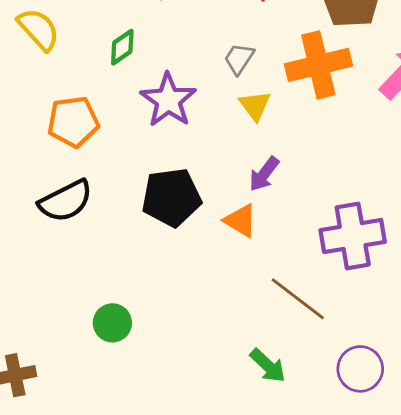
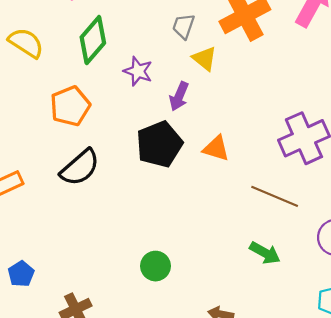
green diamond: (122, 47) -> (93, 40), size x1.6
purple star: (168, 100) -> (138, 71), size x0.7
purple arrow: (264, 174) -> (179, 96), moved
green circle: (112, 323) -> (155, 266), moved

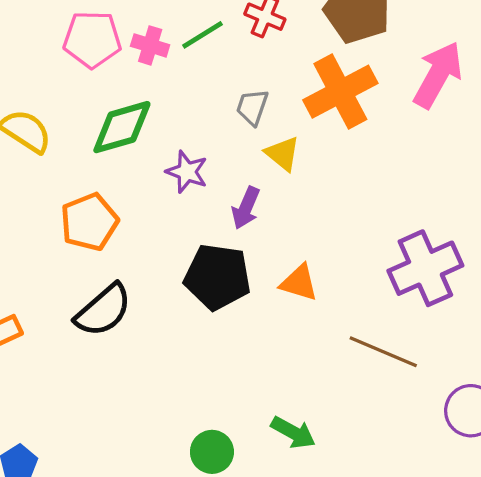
green diamond: (93, 40) -> (122, 127), turned 33
black pentagon: (159, 144) -> (217, 277), turned 30
green arrow: (265, 253) -> (293, 433), moved

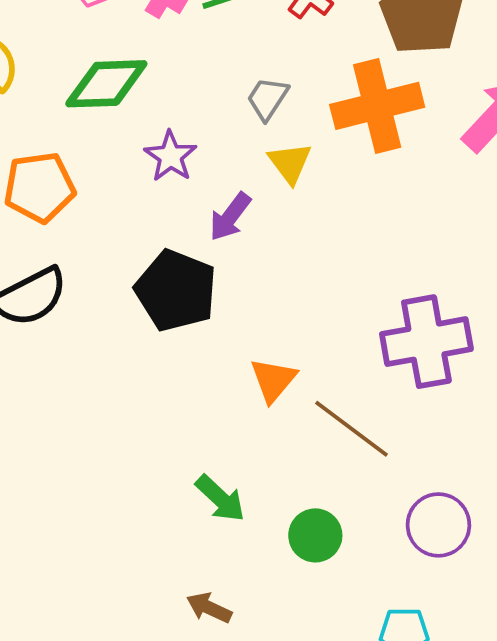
orange triangle: (299, 283) -> (273, 380), moved, turned 39
green circle: (212, 452) -> (315, 535), moved

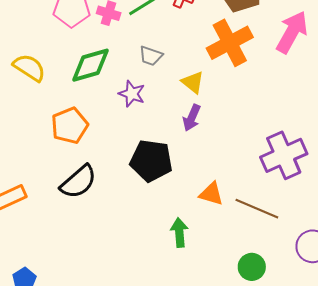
gray trapezoid: (267, 98) -> (151, 56), moved, turned -90
purple arrow: (230, 217) -> (192, 118), moved
orange triangle: (273, 380) -> (211, 194), turned -40
green arrow: (220, 499) -> (179, 233), moved, turned -124

